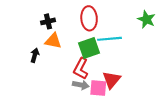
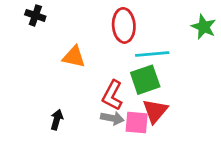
black cross: (48, 21) -> (35, 15), moved, turned 32
green square: (89, 48) -> (145, 80), moved
black arrow: (35, 55) -> (57, 120), moved

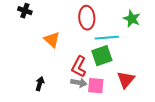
green star: (204, 27) -> (132, 19), moved
orange triangle: (74, 57) -> (52, 40), turned 30
red triangle: (155, 111) -> (126, 80), moved

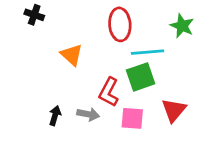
gray arrow: (79, 83) -> (88, 114), moved

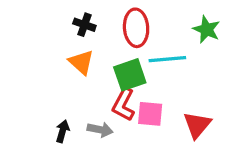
black cross: (34, 15) -> (84, 25), moved
green square: (141, 77) -> (130, 75), moved
pink square: (132, 118) -> (150, 114), moved

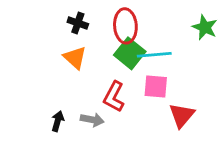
green star: (207, 29) -> (205, 27), moved
green square: (130, 75) -> (130, 53), moved, turned -32
pink square: (150, 114) -> (156, 86), moved

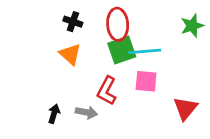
green star: (205, 27) -> (192, 26), turned 30
green square: (130, 53) -> (122, 50), turned 32
red triangle: (182, 115) -> (185, 108), moved

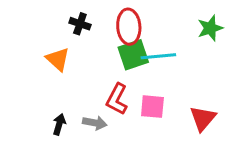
orange triangle: (70, 54) -> (58, 59), moved
pink square: (146, 81) -> (152, 107), moved

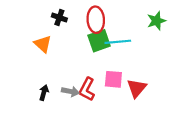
red L-shape: (117, 99) -> (87, 89), moved
red triangle: (203, 118) -> (137, 88), moved

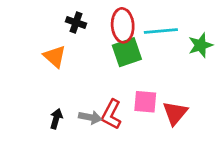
green star: (156, 21) -> (200, 45), moved
cyan line: (118, 42) -> (161, 31), moved

